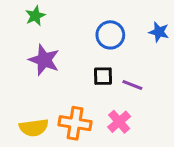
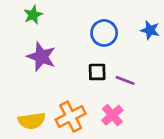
orange cross: (75, 123) -> (71, 117), turned -36

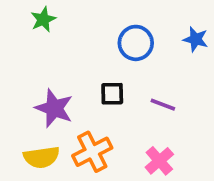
purple star: (41, 57) -> (54, 108), moved
black square: (97, 72) -> (112, 94), moved
pink cross: (112, 115) -> (159, 161), moved

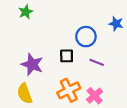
blue circle: (136, 43) -> (86, 37), moved
orange cross: (92, 152) -> (69, 90), moved
yellow semicircle: (41, 157) -> (25, 94), turned 78

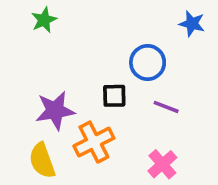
blue star: (116, 24) -> (192, 24), moved
purple star: (32, 65) -> (55, 111), turned -30
orange cross: (69, 90) -> (94, 142), moved

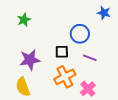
green star: (44, 20) -> (24, 20), moved
orange cross: (94, 142) -> (65, 77), moved

